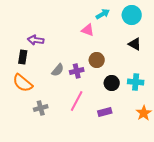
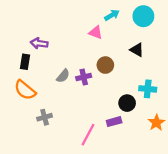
black triangle: (135, 44) -> (137, 50), moved
black circle: (112, 83) -> (127, 103), moved
pink line: (77, 101) -> (88, 135), moved

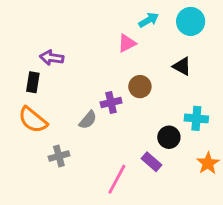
pink triangle: (96, 32) -> (127, 43), turned -48
gray semicircle: (63, 76) -> (88, 120), moved
purple rectangle: (114, 122) -> (152, 162), turned 56

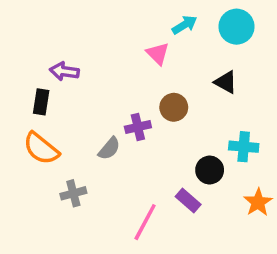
pink triangle: (127, 43) -> (158, 54), turned -48

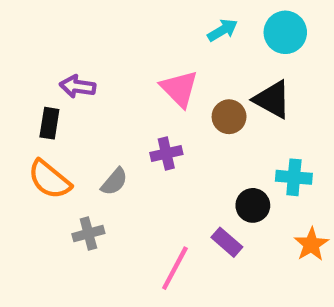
pink triangle: (158, 54) -> (179, 89), moved, size x1.4
black triangle: (226, 82) -> (272, 99), size x1.4
brown circle: (174, 107) -> (229, 117), moved
gray semicircle: (109, 149) -> (114, 182), moved

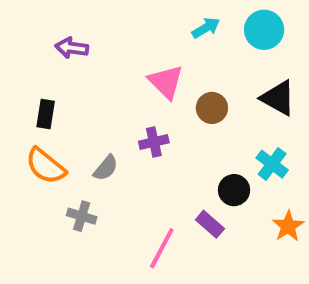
purple arrow: (78, 86) -> (72, 48), moved
black triangle: (272, 99) -> (278, 98), moved
cyan cross: (294, 177) -> (272, 164), turned 32
gray cross: (88, 234) -> (82, 216), turned 32

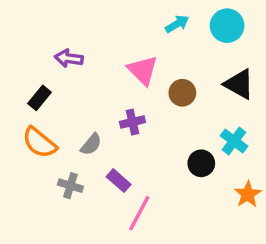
purple arrow: (72, 48) -> (69, 58), moved
black rectangle: (46, 114) -> (40, 98), turned 30
purple rectangle: (210, 224) -> (119, 181), moved

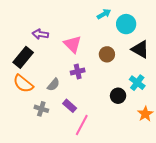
cyan circle: (227, 26) -> (126, 24), moved
pink triangle: (143, 70) -> (73, 44), moved
black rectangle: (40, 98) -> (23, 57), size x1.5

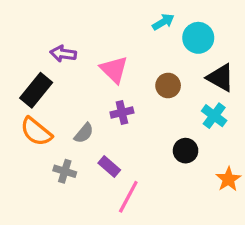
cyan cross: (137, 83) -> (214, 116), moved

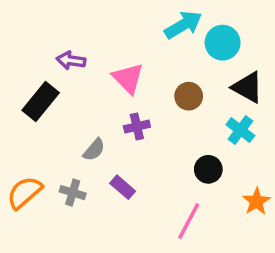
cyan arrow: (163, 22) -> (183, 25), size x1.5
orange semicircle: (36, 132) -> (25, 193), moved, turned 100
pink line: (128, 197) -> (189, 221), moved

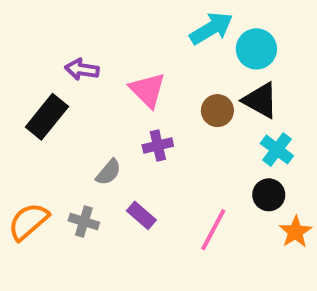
black triangle: (248, 87) -> (261, 100), moved
black circle: (208, 169) -> (269, 195), moved
pink line: (189, 221) -> (213, 230), moved

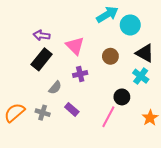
black triangle: (261, 100) -> (145, 53), moved
black rectangle: (47, 117) -> (42, 59), moved
black circle: (269, 195) -> (122, 97), moved

